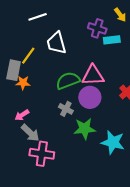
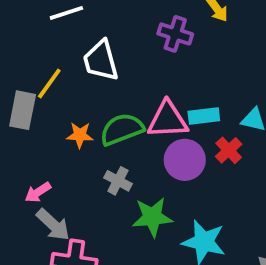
cyan rectangle: (112, 40) -> (204, 116), moved
orange star: (23, 83) -> (80, 135), moved
purple circle: (90, 97) -> (185, 160), moved

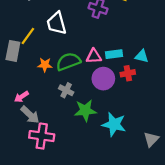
pink triangle: (168, 120) -> (94, 56), size x0.7
red cross: (229, 150) -> (128, 73), turned 32

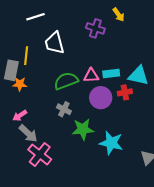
yellow line: (28, 36) -> (26, 56), turned -30
cyan triangle: (142, 56) -> (139, 76), size x1.5
orange star: (45, 65) -> (20, 84), moved
pink cross: (42, 136) -> (40, 154), turned 30

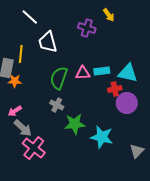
white line: (36, 17) -> (30, 17), turned 60
green semicircle: (66, 81) -> (59, 78), turned -50
purple circle: (101, 98) -> (127, 103), moved

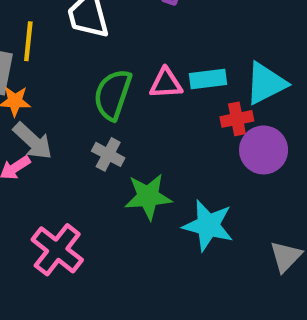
cyan triangle: (128, 73) -> (266, 83), turned -40
gray arrow: (23, 128) -> (33, 141), moved

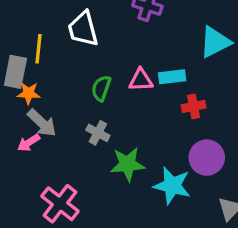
cyan triangle: (266, 83) -> (215, 42), moved
green semicircle: (113, 94) -> (101, 88), size x0.7
purple circle: (264, 150) -> (207, 158), moved

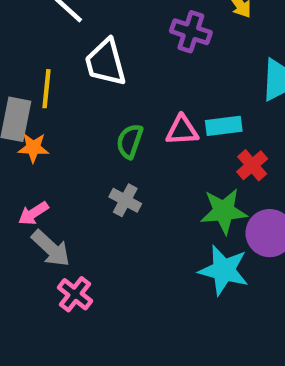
red cross: (194, 106) -> (252, 165), turned -30
gray arrow: (42, 123) -> (51, 248), moved
green star: (128, 164) -> (224, 211), moved
pink cross: (60, 204) -> (75, 294), size x0.7

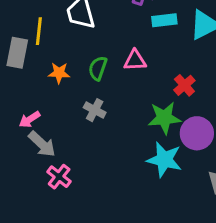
cyan rectangle: (224, 126) -> (164, 20), moved
orange star: (33, 148) -> (59, 73), moved

